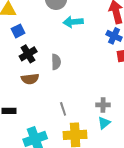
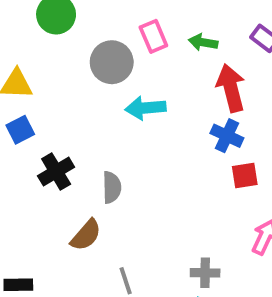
blue square: (18, 31) -> (20, 130), moved
brown semicircle: (30, 79) -> (86, 235), moved, turned -42

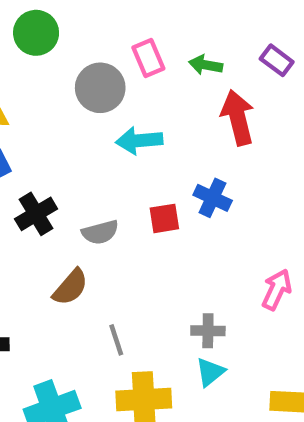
blue cross: (227, 136) -> (213, 198), moved
red square: (245, 175) -> (164, 218), moved
gray semicircle: (112, 187) -> (100, 232), turned 76

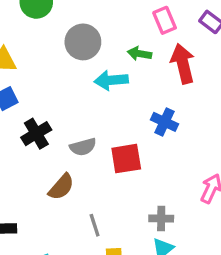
pink rectangle: (148, 58) -> (165, 20), moved
green arrow: (206, 65) -> (140, 54), moved
red square: (164, 218) -> (126, 159), moved, size x1.4

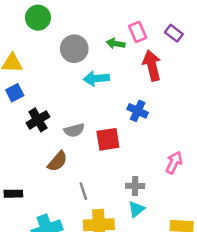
green arrow: (140, 54) -> (116, 44), moved

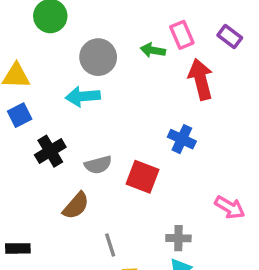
cyan arrow: (96, 78) -> (83, 96), moved
red square: (108, 139) -> (143, 177), turned 30
pink arrow: (174, 163) -> (230, 207), turned 95

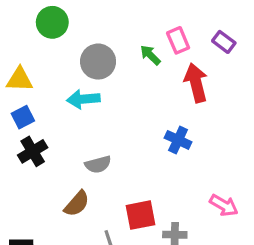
green arrow: (153, 50) -> (150, 55), turned 35
black cross: (50, 151) -> (33, 151), moved
red square: (143, 177) -> (140, 215), moved, turned -32

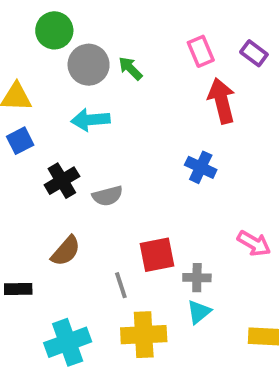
green arrow: (150, 55) -> (130, 68), moved
gray circle: (98, 62) -> (89, 65), moved
black cross: (33, 151) -> (62, 181), moved
brown semicircle: (77, 204) -> (66, 251), moved

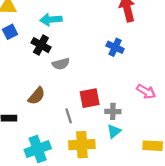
black cross: (62, 181) -> (41, 45), moved, turned -30

